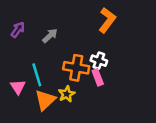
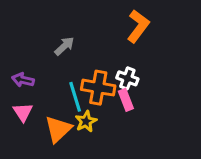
purple arrow: (18, 30) -> (23, 80), moved, turned -112
cyan line: (37, 75) -> (75, 97), moved

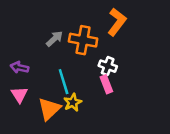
orange cross: (98, 88) -> (83, 40), moved

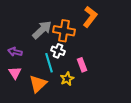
gray arrow: (54, 39) -> (42, 30), size x1.5
white cross: (108, 66) -> (58, 51), moved
yellow star: (73, 102) -> (67, 79), moved

